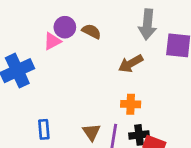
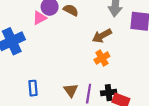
orange cross: (131, 104) -> (102, 58), moved, turned -32

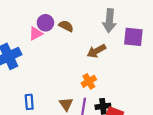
orange cross: (102, 58) -> (89, 81), moved

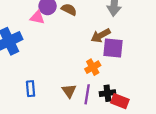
pink triangle: (36, 34) -> (37, 17), turned 40
purple square: (133, 37) -> (113, 48), moved

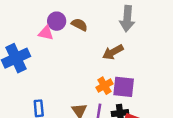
purple square: (113, 48) -> (124, 87), moved

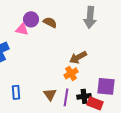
brown arrow: (113, 52) -> (78, 57), moved
purple square: (124, 87) -> (106, 86), moved

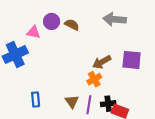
gray arrow: (90, 17) -> (115, 19), turned 90
pink triangle: (22, 29) -> (33, 32), moved
purple square: (106, 86) -> (132, 60), moved

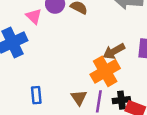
pink triangle: (33, 32) -> (34, 16), turned 32
orange cross: (94, 79) -> (105, 71), size x1.6

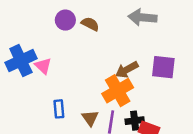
pink triangle: (34, 16) -> (43, 66), moved
blue rectangle: (36, 95) -> (59, 109), moved

